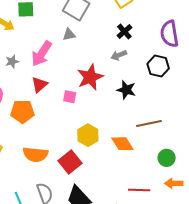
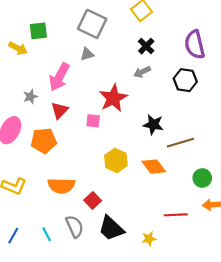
gray star: (12, 62) -> (30, 97), moved
black star: (126, 90) -> (153, 125), moved
red square: (70, 162) -> (93, 200), moved, size x0.7

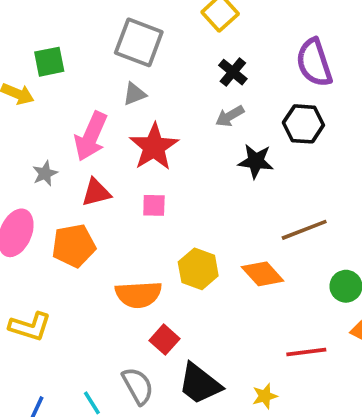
red star: (113, 98) -> (154, 147), moved
red triangle: (60, 110) -> (96, 192), turned 36
black star: (153, 125) -> (256, 161), moved
orange semicircle: (61, 186) -> (138, 295), moved

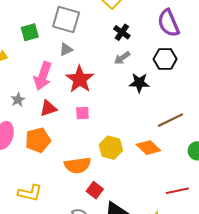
green square: (49, 62) -> (30, 32), moved
yellow L-shape: (30, 326) -> (30, 193), moved

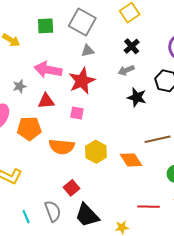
gray triangle: (66, 49) -> (88, 51), moved
pink arrow: (43, 76) -> (48, 70), turned 68
orange semicircle: (78, 165) -> (62, 147), moved

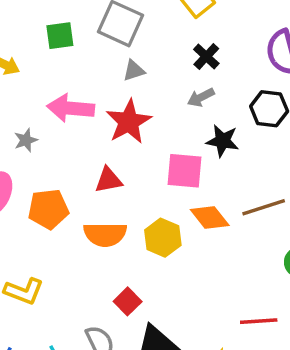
red triangle: (46, 101) -> (108, 180), moved
pink square: (77, 113) -> (184, 171), moved, size x1.6
orange diamond: (131, 160) -> (210, 217), moved

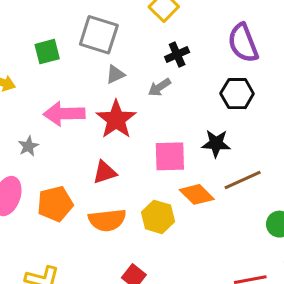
black cross: (206, 56) -> (177, 54), turned 30
gray arrow: (201, 97) -> (159, 87), moved
black star: (223, 141) -> (216, 143), moved

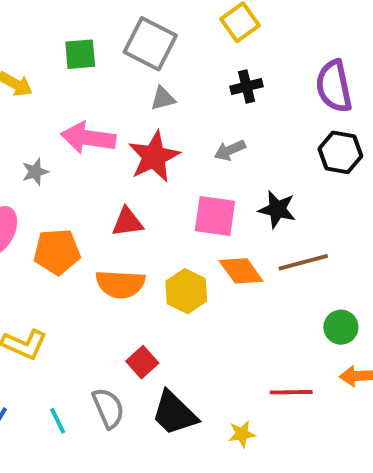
gray arrow: (159, 87) -> (230, 150), moved
black hexagon: (237, 94) -> (340, 152), moved

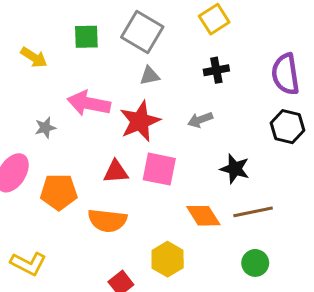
pink square: (215, 216) -> (159, 169), moved
yellow hexagon: (186, 291) -> (168, 259), moved
green circle: (341, 327) -> (255, 263), moved

